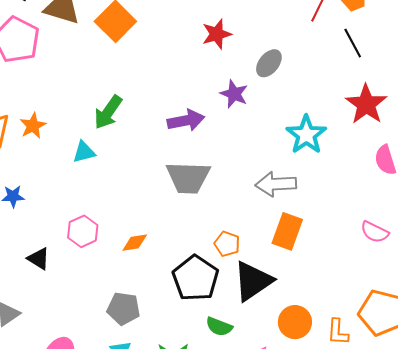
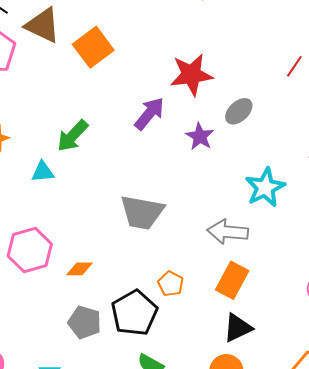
red star: (217, 34) -> (191, 75), size x1.4
purple arrow: (186, 121) -> (149, 114), moved, turned -48
pink hexagon: (83, 231) -> (30, 250), size x1.4
black triangle: (253, 281) -> (238, 328), moved, size x0.7
gray pentagon: (124, 309) -> (85, 322), moved

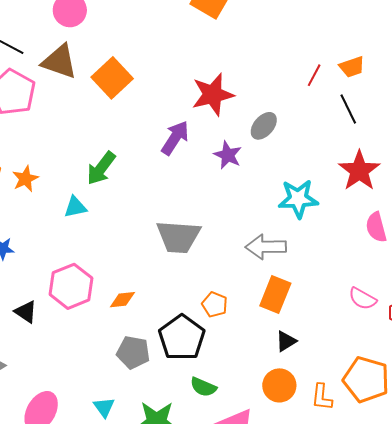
cyan star: (265, 187) -> (298, 199), turned 30
black triangle: (238, 328) -> (286, 341), size x0.7

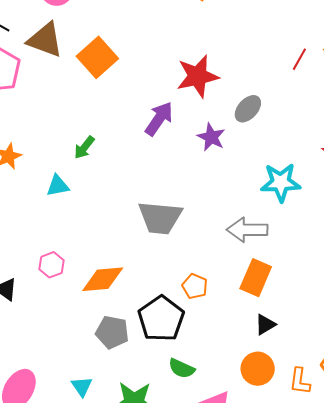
green arrow: (101, 168) -> (84, 147), size x0.7
pink hexagon: (71, 286) -> (52, 265), size x0.6
orange diamond: (122, 300) -> (103, 279), size x1.6

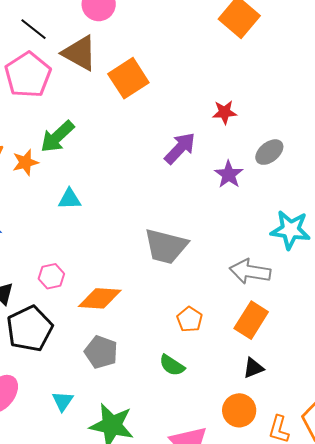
red star: (198, 76) -> (225, 112), size x0.6
green arrow: (84, 147) -> (57, 137), moved, size x1.5
black pentagon: (161, 319) -> (30, 329), moved
green semicircle: (182, 368) -> (172, 365), moved

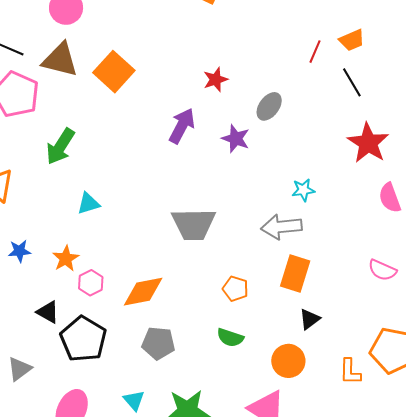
orange star: (25, 162) -> (66, 259), moved
cyan star: (290, 230) -> (303, 190), moved, size x0.6
orange circle: (239, 410) -> (288, 361), moved

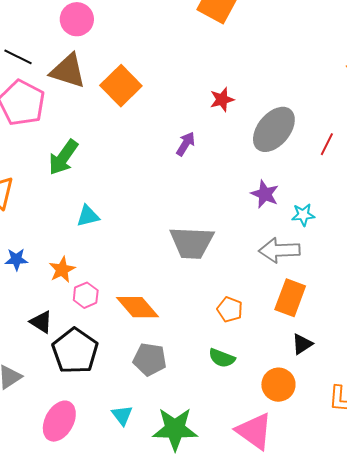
red line: (315, 52) -> (327, 144), moved
gray ellipse: (269, 106) -> (274, 129), size x1.6
purple arrow: (182, 126) -> (186, 144), size x0.7
purple star: (236, 139) -> (265, 194), moved
orange diamond: (143, 292) -> (137, 307), turned 57

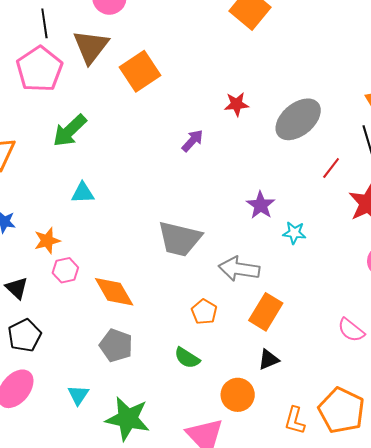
black line: (18, 57) -> (44, 23), turned 44
brown triangle: (68, 71) -> (91, 47), turned 39
gray ellipse: (274, 129) -> (298, 119), moved
gray arrow: (279, 250) -> (239, 269), moved
black pentagon: (75, 351) -> (25, 335), moved, size x0.7

